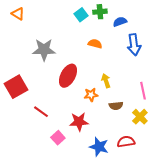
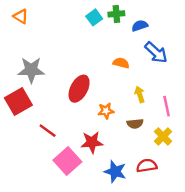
orange semicircle: (95, 44) -> (121, 63), moved
blue arrow: (134, 45) -> (156, 52), turned -40
gray star: (44, 50) -> (31, 70), moved
yellow arrow: (106, 81) -> (140, 94), moved
pink square: (58, 138) -> (67, 161), size x1.6

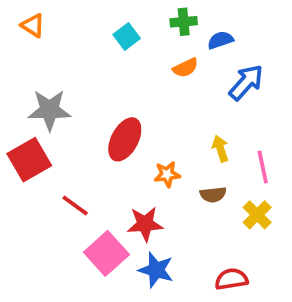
cyan square: (94, 17) -> (127, 36), moved
blue arrow: (156, 52) -> (246, 82), turned -90
orange semicircle: (121, 63) -> (185, 68), moved, turned 140
red semicircle: (147, 166) -> (231, 279), moved
blue star: (115, 171) -> (156, 270), moved

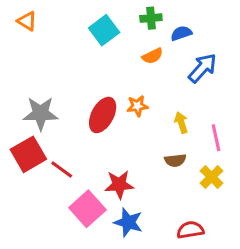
cyan square: (127, 36) -> (104, 30), size x1.4
gray star: (49, 110) -> (41, 113), moved
red square: (29, 160) -> (28, 154), moved
orange star: (167, 174) -> (137, 106), moved

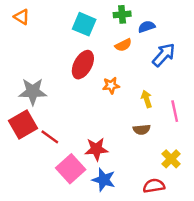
cyan square: (104, 30) -> (84, 24), turned -30
red ellipse: (103, 115) -> (83, 65), moved
yellow cross: (212, 177) -> (171, 159), moved

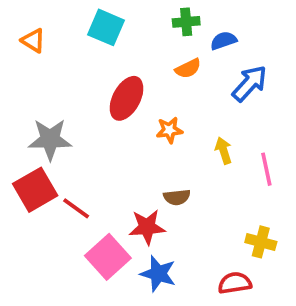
orange triangle: (22, 17) -> (33, 41), moved
cyan square: (84, 24) -> (106, 27), moved
brown semicircle: (142, 130) -> (177, 197), moved
yellow cross: (171, 159) -> (261, 242), turned -30

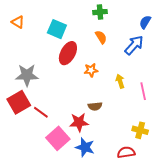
cyan square: (106, 27) -> (57, 29), moved
blue semicircle: (223, 41) -> (145, 22), moved, turned -40
orange semicircle: (188, 68) -> (101, 37), turned -96

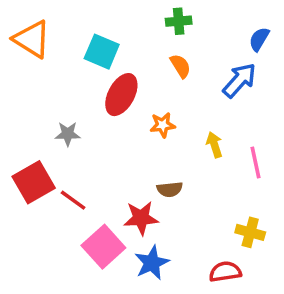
orange triangle: (18, 22) -> (32, 39), size x1.6
gray star: (27, 75) -> (68, 134), moved, size x0.6
blue star: (85, 147) -> (152, 263), turned 30

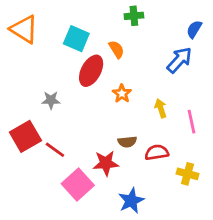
orange semicircle: (180, 66) -> (117, 49), moved
orange star: (163, 125) -> (122, 94), turned -30
blue star: (152, 263) -> (131, 201), moved
red semicircle: (225, 272) -> (157, 152), moved

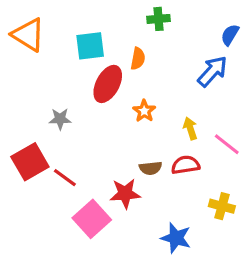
cyan square: (76, 39) -> (90, 46), turned -30
orange semicircle: (117, 49) -> (138, 59), turned 42
pink line: (191, 122) -> (227, 144), turned -40
red semicircle: (157, 152) -> (185, 165), moved
blue star: (131, 201) -> (176, 238), moved, turned -30

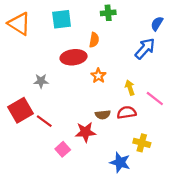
cyan square: (90, 46) -> (62, 19), moved
red ellipse: (108, 84) -> (74, 57), turned 55
yellow cross: (222, 206) -> (142, 143), moved
pink square: (92, 219) -> (63, 149), size x0.6

